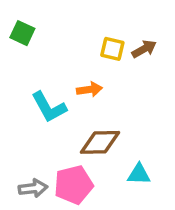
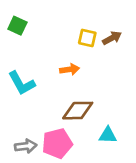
cyan L-shape: (49, 107) -> (22, 83), moved

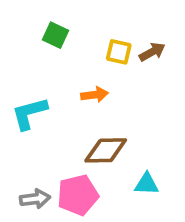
green square: (17, 26) -> (55, 35), moved
cyan L-shape: (22, 83) -> (29, 113), turned 104

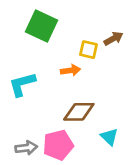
green square: (55, 35) -> (41, 26), size x1.6
yellow square: (119, 52) -> (88, 50), moved
cyan triangle: (147, 184) -> (109, 137), turned 42

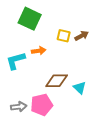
brown arrow: (113, 39) -> (82, 36), moved
orange arrow: (71, 70) -> (39, 51), moved
cyan triangle: (109, 137) -> (80, 88), moved

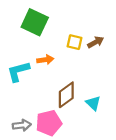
brown diamond: (57, 81) -> (66, 95), turned -35

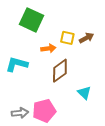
orange arrow: (45, 60) -> (48, 48), moved
cyan L-shape: (18, 71) -> (17, 64), turned 30
brown diamond: (66, 95) -> (60, 71), moved

